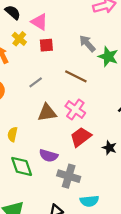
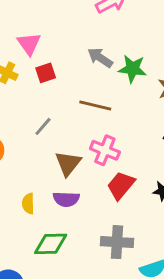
pink triangle: (39, 22) -> (29, 44), turned 36
brown triangle: (47, 113) -> (68, 163), turned -30
purple semicircle: (49, 156) -> (66, 199), moved
green diamond: (22, 166) -> (51, 244), turned -60

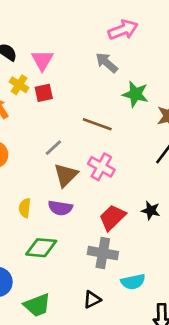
gray arrow: (100, 58) -> (107, 63), moved
red square: (46, 73) -> (44, 93), moved
gray line: (43, 126) -> (53, 148), moved
red trapezoid: (121, 185) -> (112, 217), moved

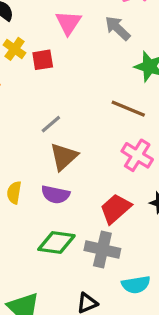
pink triangle: (42, 60) -> (68, 23), moved
brown line: (97, 124) -> (128, 109), moved
pink cross: (101, 167) -> (137, 155), moved
green diamond: (41, 248) -> (56, 242), moved

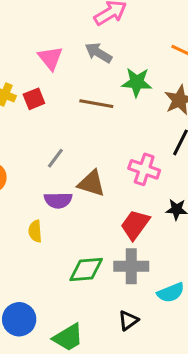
brown line: (128, 109) -> (96, 104), moved
brown triangle: (64, 157) -> (91, 183), moved, turned -48
purple semicircle: (55, 195) -> (58, 200), moved

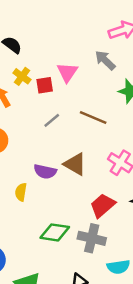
pink triangle: (50, 58) -> (67, 72), moved
brown line: (96, 104) -> (93, 117), moved
gray line: (55, 158) -> (52, 120), moved

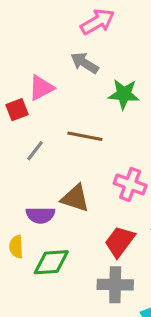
pink triangle: (67, 72) -> (41, 88), turned 40
green diamond: (55, 232) -> (51, 262), moved

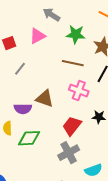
pink triangle: (41, 88) -> (37, 36), moved
brown line: (85, 136) -> (73, 63), moved
gray cross: (115, 285) -> (69, 153), turned -30

